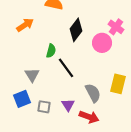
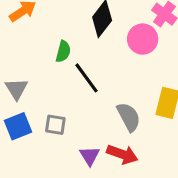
gray triangle: (32, 75) -> (16, 89), moved
purple triangle: (68, 105) -> (90, 156), moved
gray square: (44, 107) -> (55, 125), moved

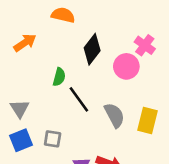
gray semicircle: (129, 117) -> (114, 115), moved

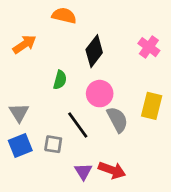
pink circle: (126, 66) -> (100, 94), moved
black line: (79, 99) -> (78, 125), moved
yellow rectangle: (147, 120) -> (152, 106), moved

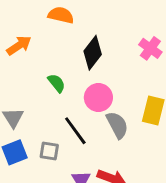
green semicircle: (60, 80) -> (57, 83), turned -54

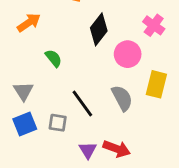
green semicircle: (57, 83) -> (54, 58), moved
pink circle: (98, 97) -> (128, 54), moved

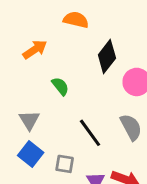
gray square: (58, 123) -> (65, 164), moved
blue square: (25, 124) -> (31, 154), turned -30

